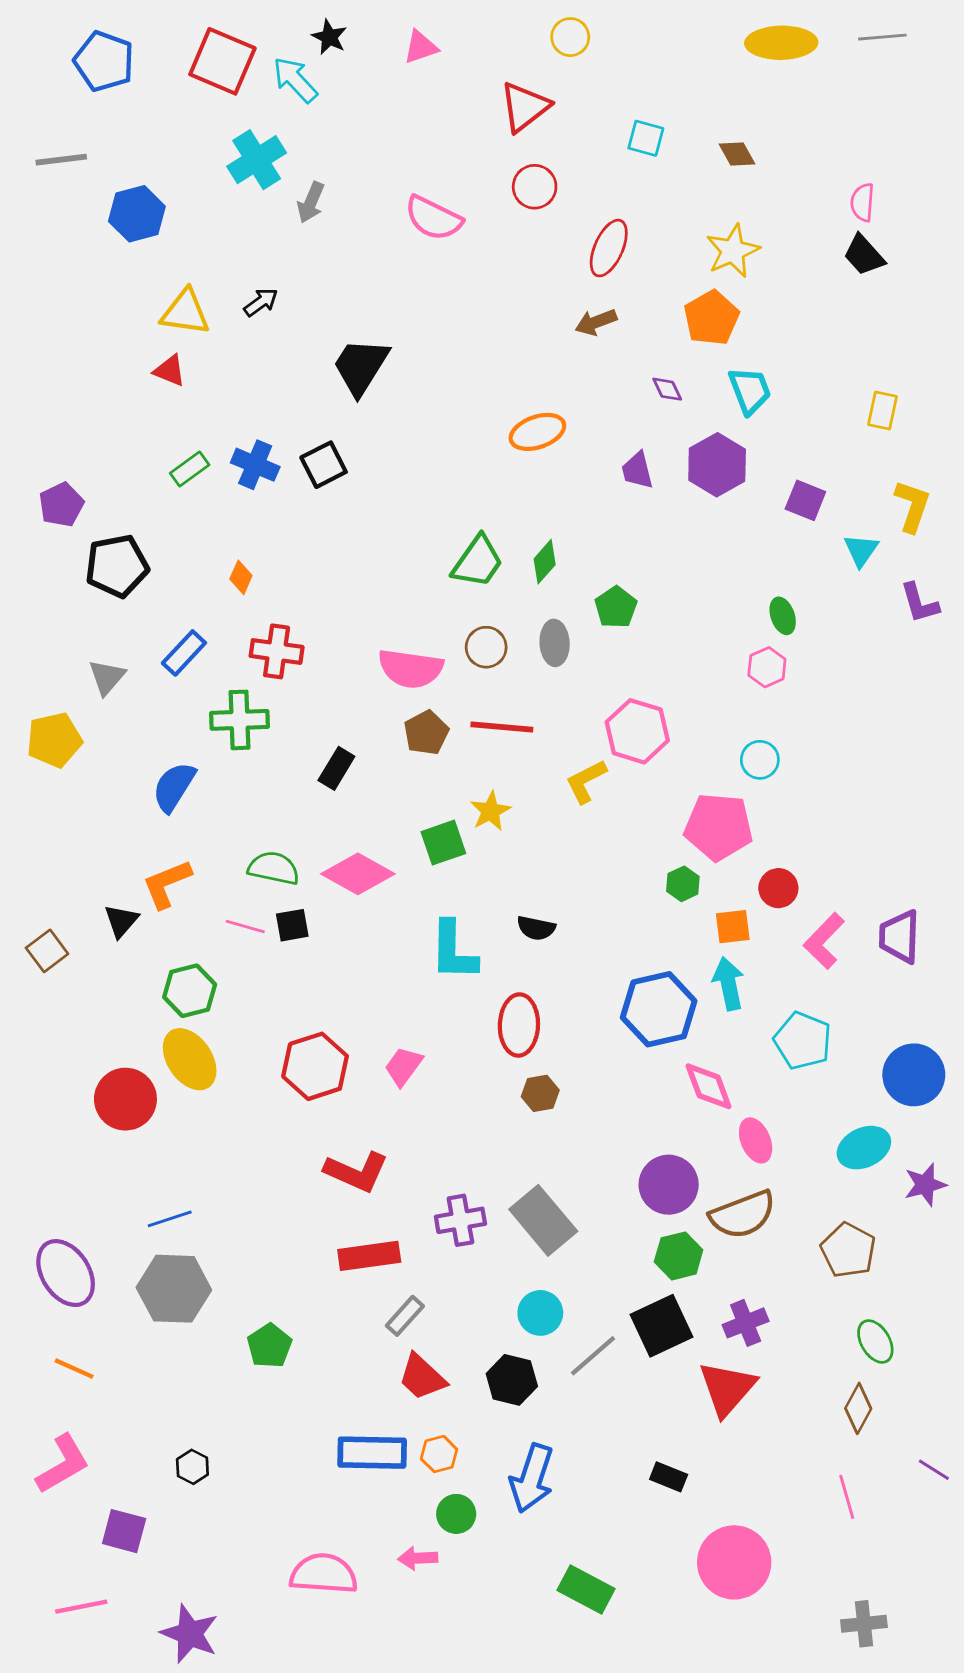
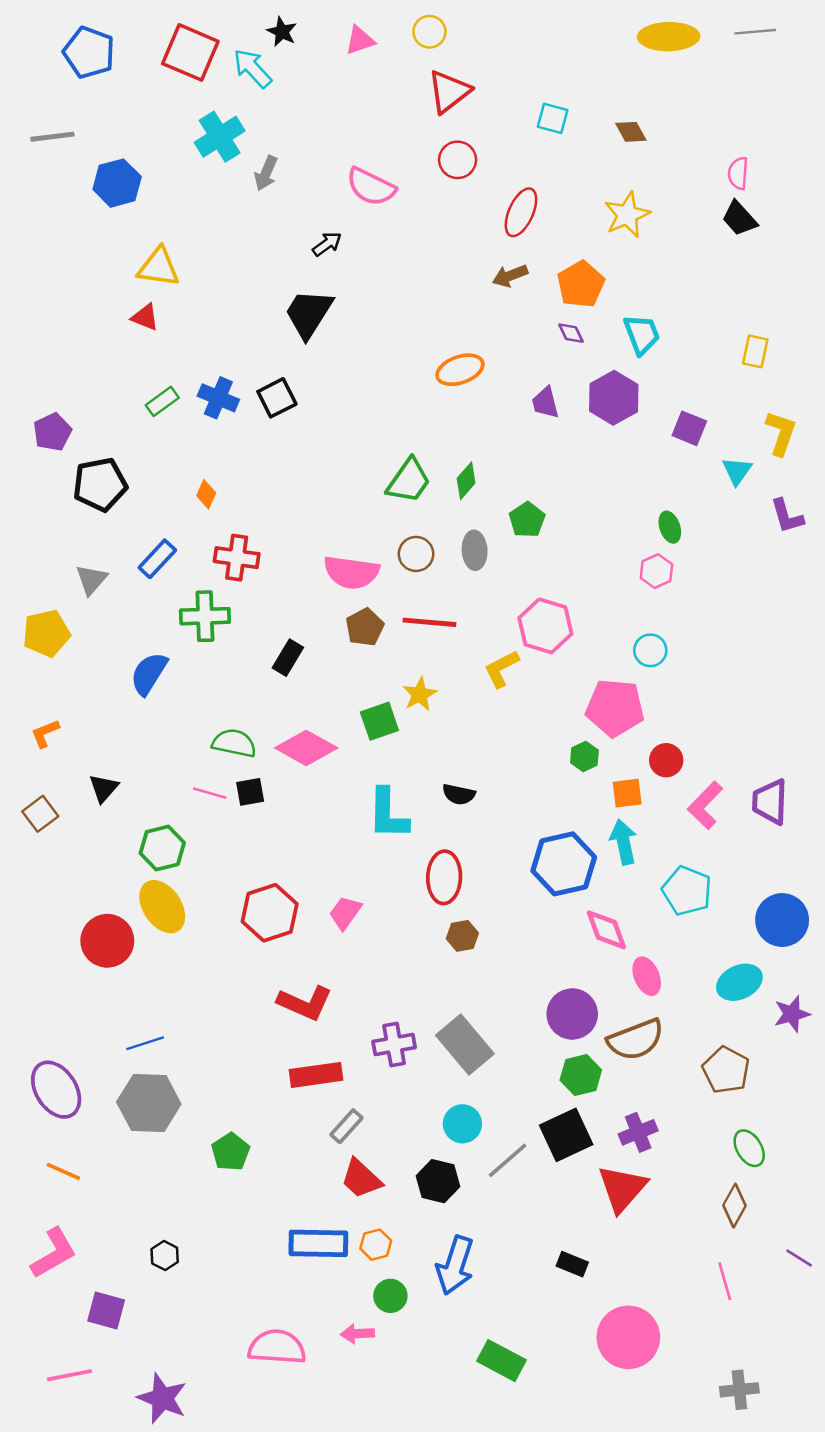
yellow circle: (570, 37) -> (429, 32), moved
black arrow: (261, 302) -> (327, 244), moved
orange pentagon: (711, 318) -> (581, 284), moved
orange L-shape: (167, 884) -> (45, 733), moved, size x0.7

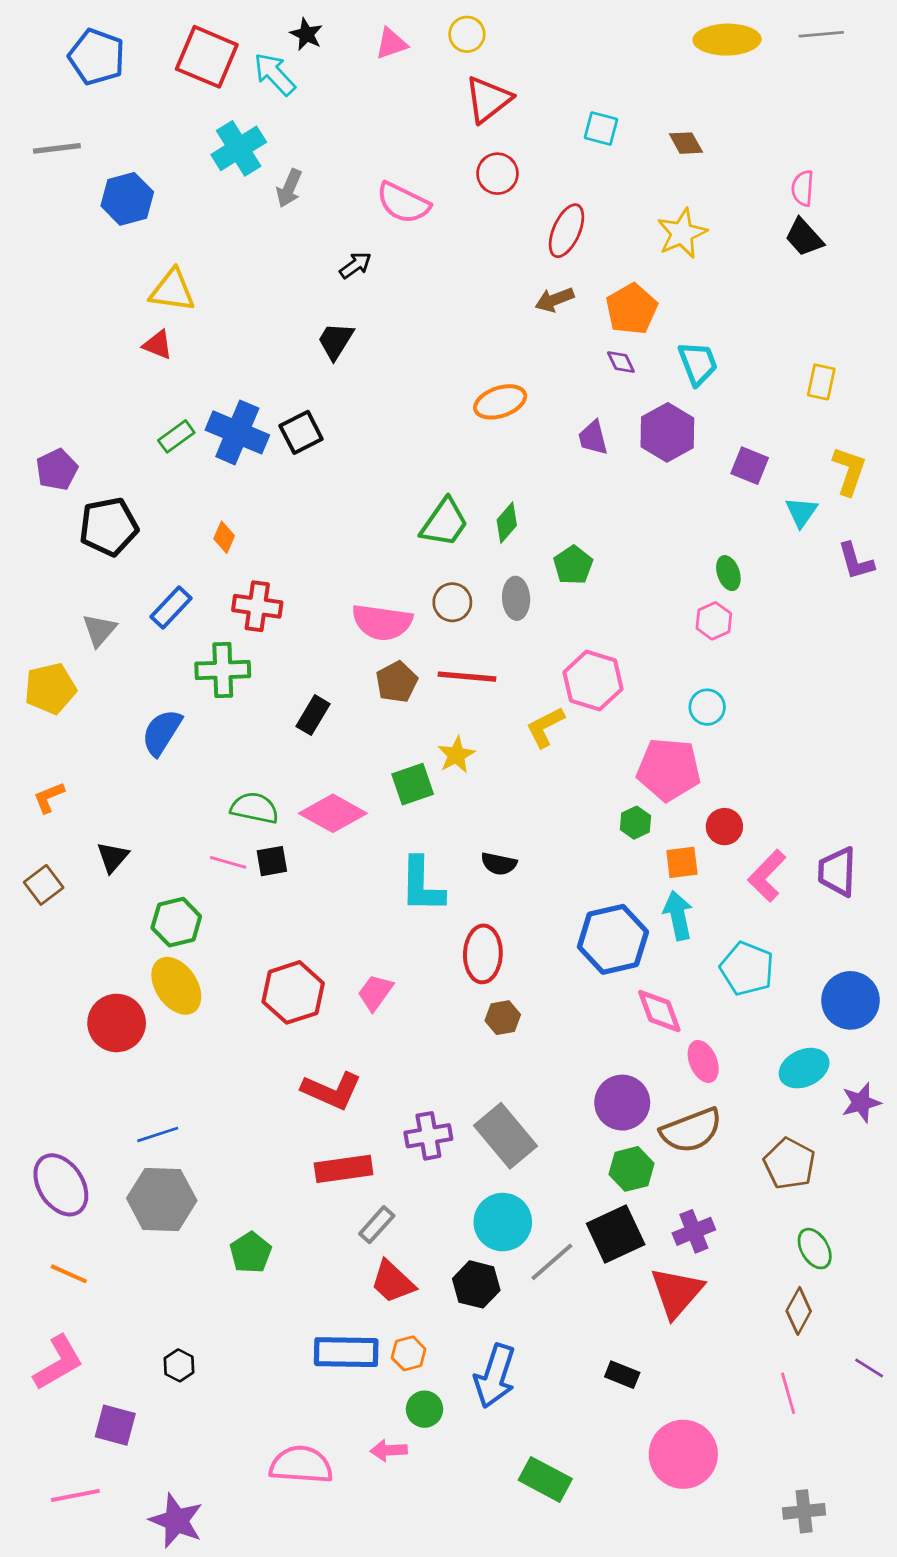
black trapezoid: (309, 314) -> (336, 341), size x0.7
blue cross: (218, 398) -> (237, 432), size x1.4
cyan circle: (462, 1124) -> (503, 1222), size x1.4

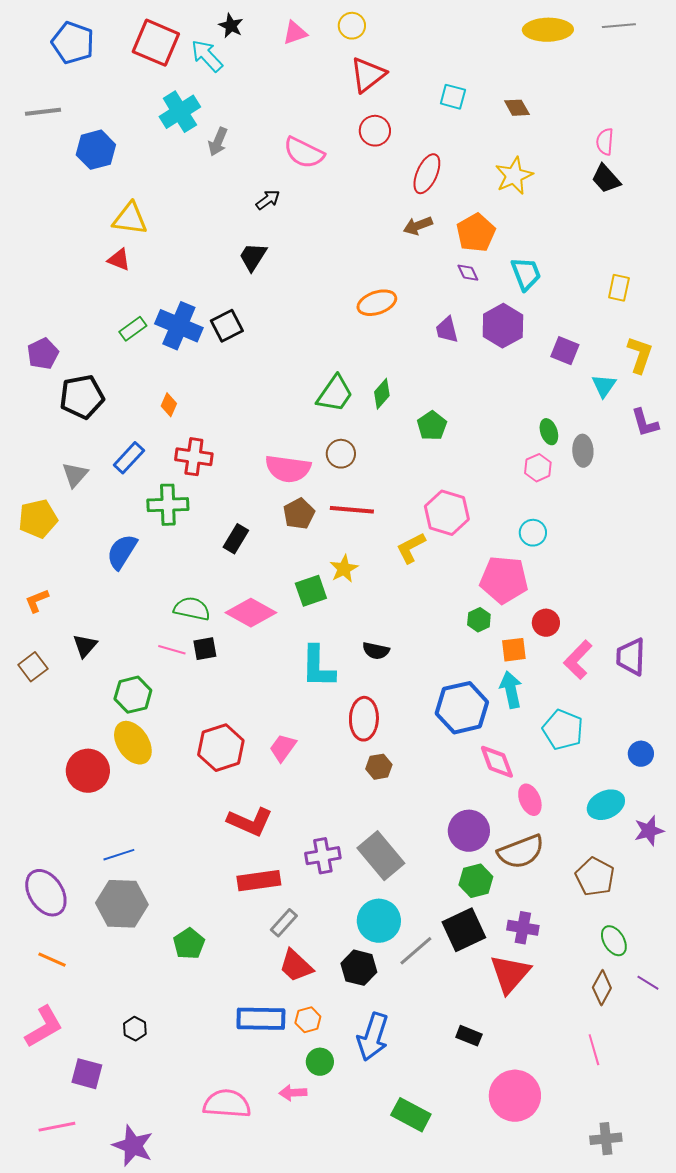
gray ellipse: (516, 598) -> (583, 451), moved
blue circle: (850, 1000) -> (641, 754), size x0.6
purple cross: (694, 1231) -> (523, 928), turned 32
purple line: (869, 1368) -> (648, 983), moved

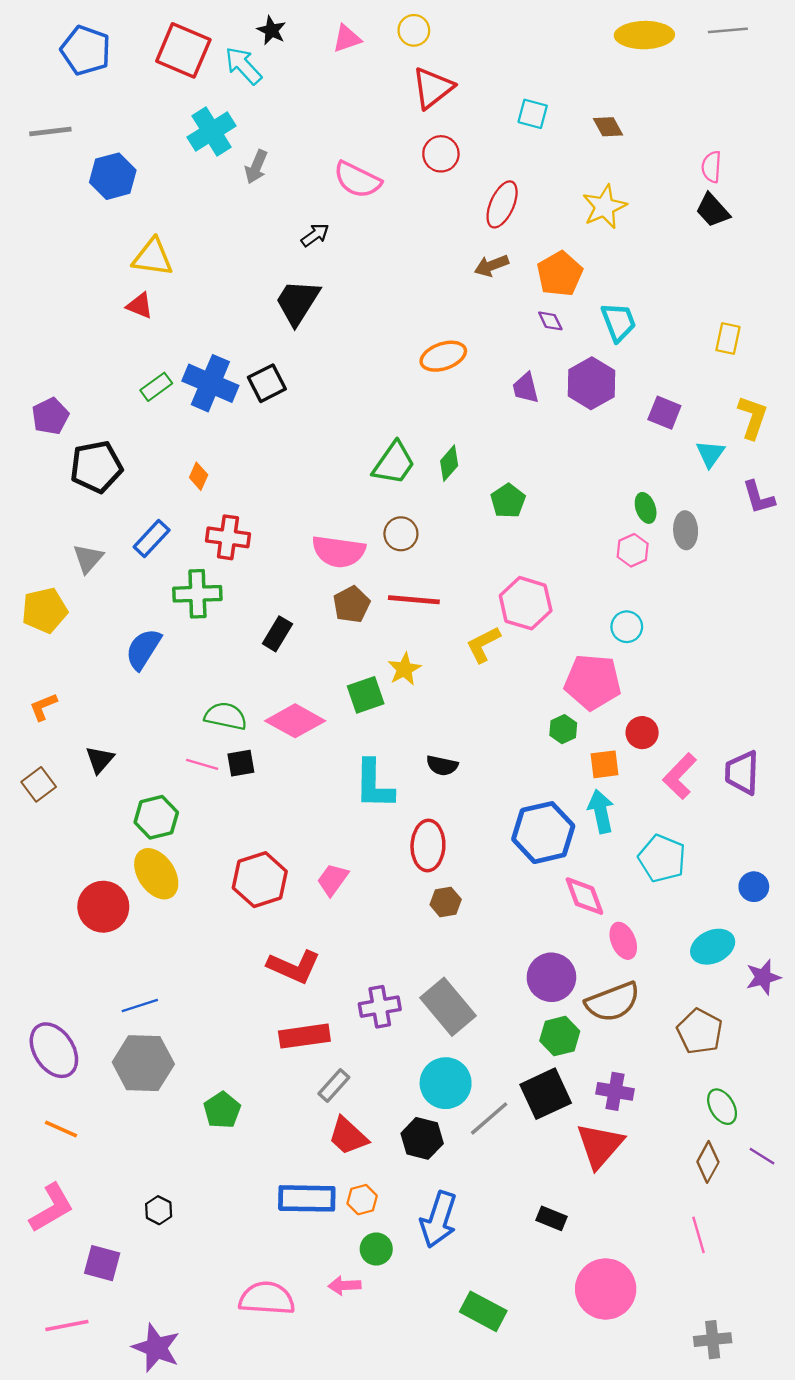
black trapezoid: (253, 257) -> (297, 302), size x1.4

